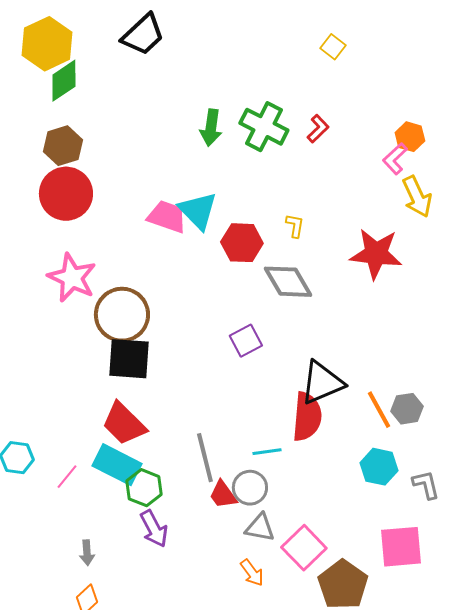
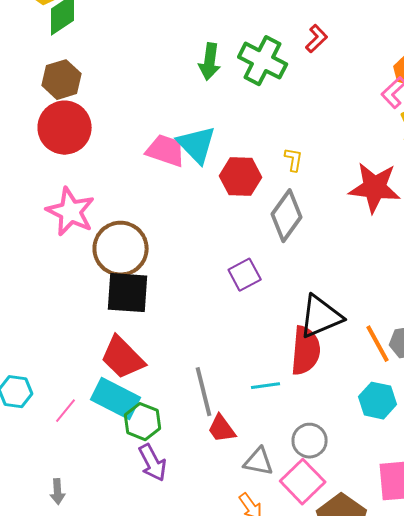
red L-shape: (318, 129) -> (317, 39), moved
gray diamond: (288, 282) -> (287, 216), turned 66
gray circle: (250, 488) -> (310, 441), moved
gray arrow: (87, 553) -> (58, 492), moved

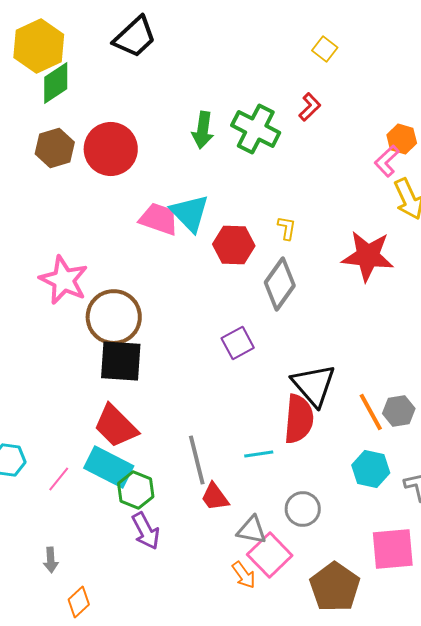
red circle: (65, 128) -> (111, 149), moved
black triangle: (321, 317) -> (314, 385), turned -48
pink square: (303, 482) -> (270, 555), moved

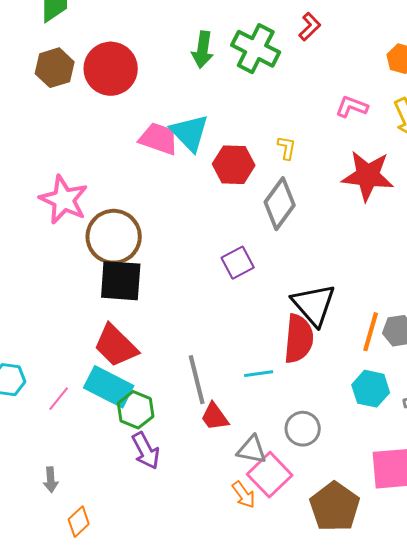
pink L-shape: (387, 161) -> (352, 107), moved, turned 64
orange line: (371, 412) -> (371, 332), turned 45

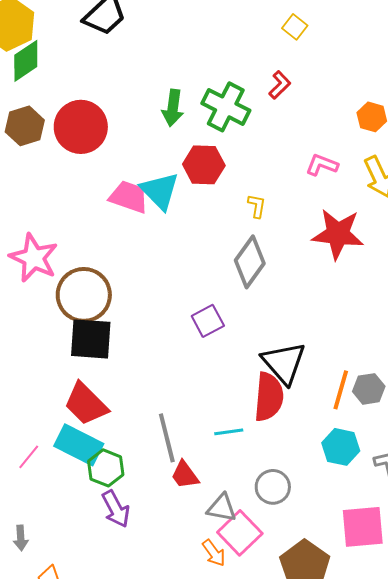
red hexagon: (234, 165) -> (204, 165), moved

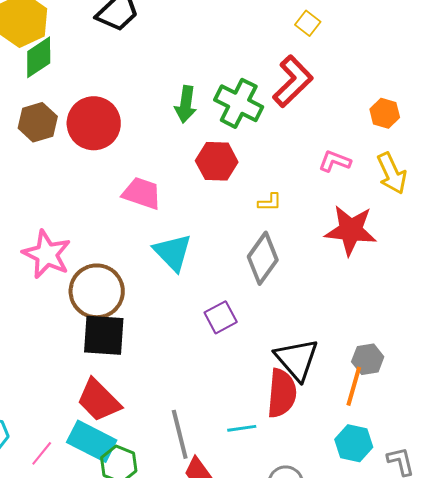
red L-shape: (280, 85) -> (293, 81), size x1.8
cyan triangle: (160, 191) -> (173, 252), moved
yellow L-shape: (257, 206) -> (270, 202), turned 80
gray hexagon: (369, 389) -> (368, 359), moved

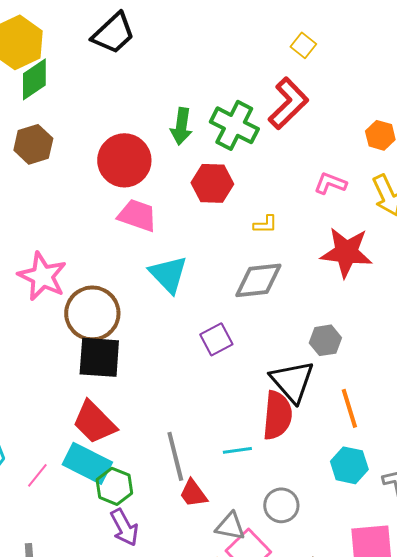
red circle: (94, 123) -> (124, 160), moved
gray diamond: (263, 258) -> (258, 280), turned 48
gray hexagon: (368, 359) -> (325, 340), moved
orange line: (354, 386) -> (349, 408), turned -33

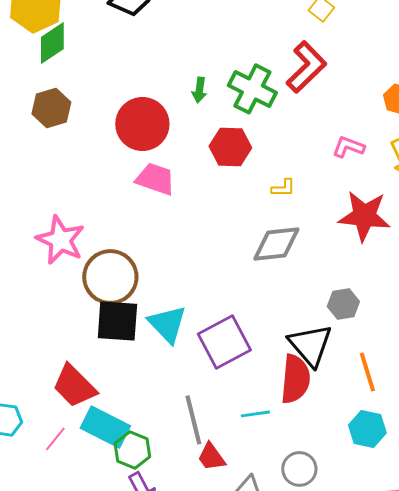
green arrow: (181, 126) -> (199, 90), size x0.7
cyan triangle: (168, 274) -> (167, 324), moved
purple square: (216, 339) -> (224, 342), moved, size x1.6
red trapezoid: (94, 422) -> (74, 386), moved

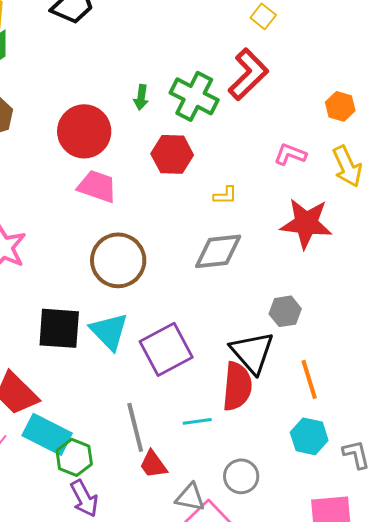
brown circle: (110, 277) -> (118, 260), moved

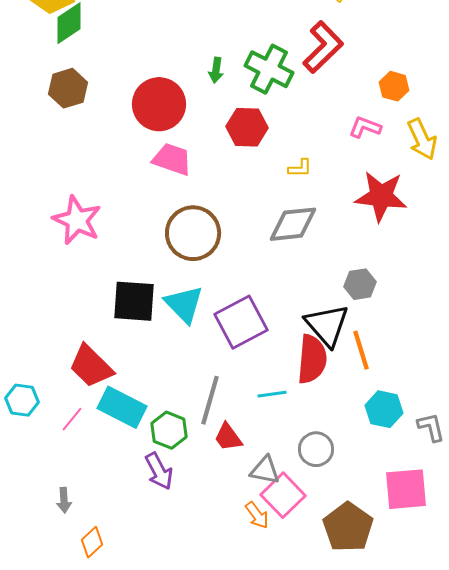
orange hexagon: (340, 106) -> (394, 86), moved
orange line: (309, 379) -> (361, 350), moved
gray line: (135, 427) -> (210, 400), turned 30
green hexagon: (74, 457) -> (169, 430), moved

